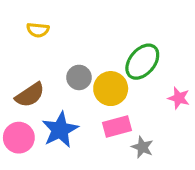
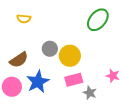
green ellipse: (142, 62) -> (98, 20), moved
pink star: (179, 98) -> (113, 76), moved

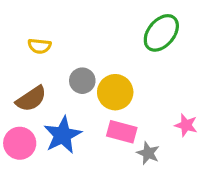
yellow semicircle: (24, 19) -> (39, 46), moved
pink rectangle: (74, 80) -> (122, 132), turned 30

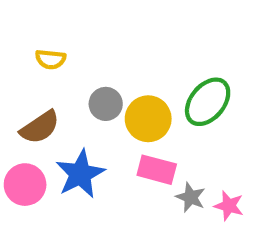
green ellipse: (161, 33) -> (208, 102), moved
pink star: (186, 125) -> (229, 206), moved

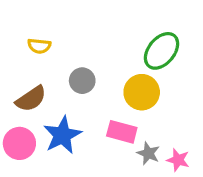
green ellipse: (208, 102) -> (162, 51), moved
yellow circle: (148, 119) -> (142, 92), moved

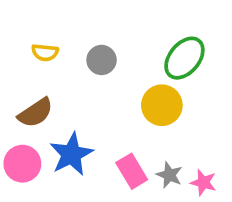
gray circle: (82, 81) -> (102, 60), moved
pink rectangle: (122, 132) -> (132, 171), moved, turned 44

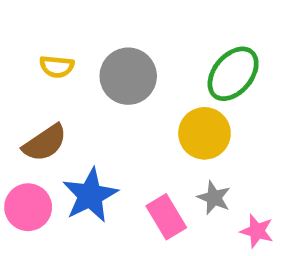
gray circle: (102, 60) -> (128, 76), size x1.5
gray star: (169, 175) -> (214, 198), moved

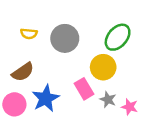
pink rectangle: (166, 217) -> (84, 89), moved
pink star: (257, 231) -> (130, 107), moved

